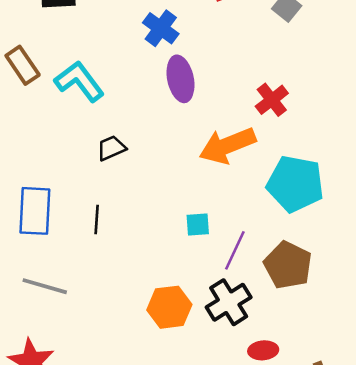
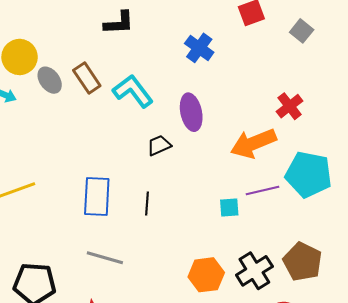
purple ellipse: (180, 79) -> (191, 112), moved
purple line: (235, 250) -> (262, 190), moved, turned 52
brown pentagon: (288, 265) -> (303, 262), moved

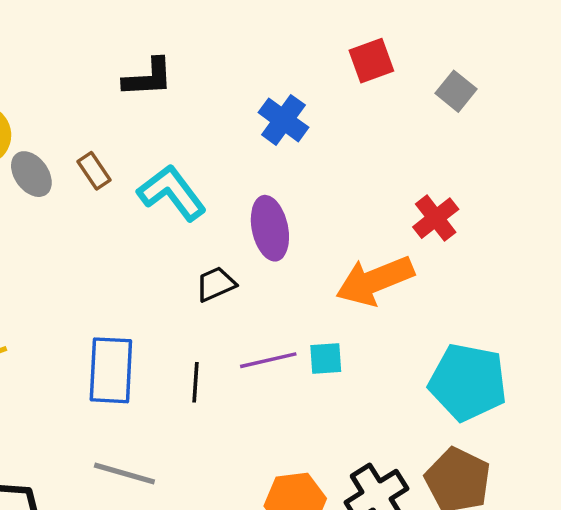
brown rectangle: (87, 78) -> (94, 171), size x0.7
cyan pentagon: (309, 174) -> (468, 382), moved
purple line: (262, 190) -> (268, 360), moved
cyan square: (229, 208) -> (326, 358), moved

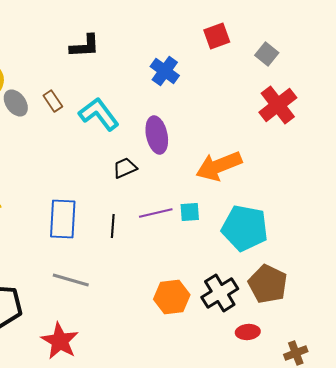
red cross: (436, 218) -> (278, 105), moved, size x1.4
cyan pentagon: (468, 382) -> (245, 228), moved

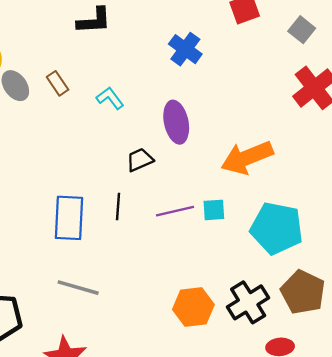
cyan L-shape: (99, 114) -> (110, 98), size x0.6
black line: (113, 226) -> (118, 207), moved

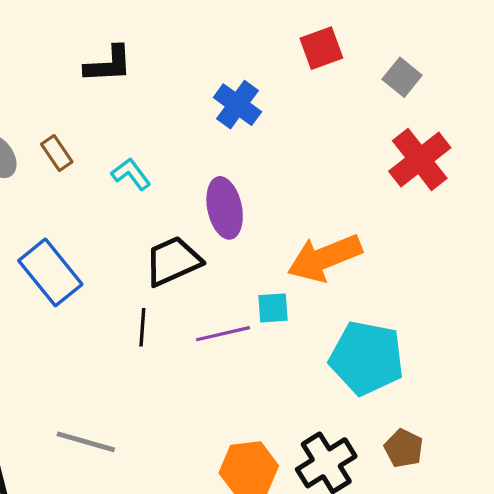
black trapezoid: (140, 160) -> (173, 261), size x1.5
cyan square: (214, 210) -> (273, 308), moved
blue rectangle: (69, 218) -> (50, 272), moved, turned -42
brown pentagon: (303, 292) -> (404, 448), size x0.6

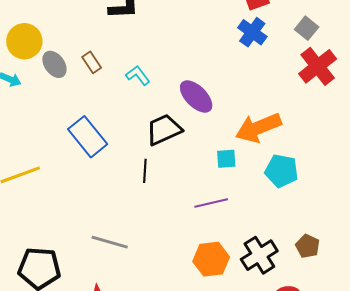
gray square: (402, 77) -> (307, 28), moved
blue cross: (237, 105) -> (252, 32), moved
purple ellipse: (225, 208) -> (196, 96), turned -33
purple line: (223, 334) -> (211, 203), moved
cyan pentagon: (367, 358) -> (281, 171), moved, size x0.7

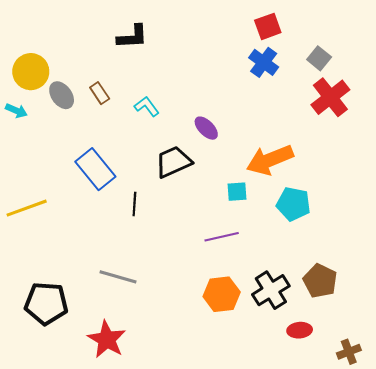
purple ellipse: (196, 96) -> (206, 128), size x0.7
black line: (145, 171) -> (134, 204), moved
brown pentagon: (308, 246) -> (320, 281), size x1.4

